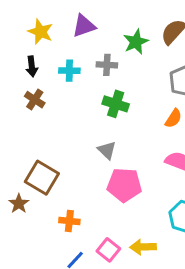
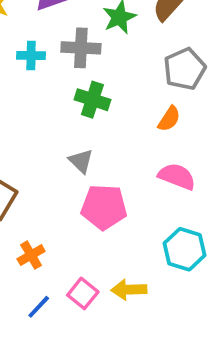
gray cross: (107, 65) -> (81, 48), size x1.4
orange cross: (69, 221) -> (31, 255), turned -36

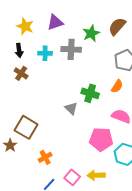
green cross: (92, 100) -> (90, 93), moved
pink pentagon: (104, 207) -> (101, 139), moved

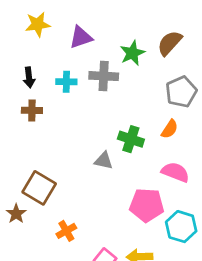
yellow star: (25, 26) -> (38, 24), moved, turned -30
brown cross: (21, 73) -> (32, 110), turned -32
gray triangle: (71, 108) -> (104, 161), turned -32

